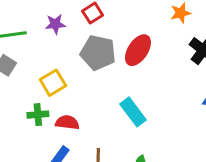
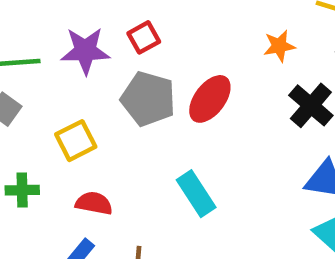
purple star: (55, 24) -> (85, 51), size x1.5
green cross: (38, 115) -> (22, 190), moved

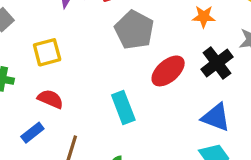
gray pentagon: (148, 99) -> (134, 30), moved
red ellipse: (210, 99) -> (168, 71), moved

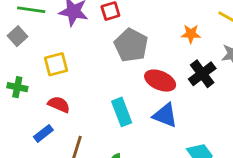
red ellipse: (168, 71) -> (160, 81), turned 64
blue triangle: (216, 117) -> (165, 115), moved

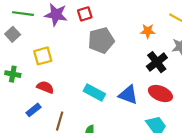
gray pentagon: (131, 45) -> (101, 40), turned 30
red ellipse: (160, 81) -> (160, 93), moved
cyan rectangle: (122, 112) -> (94, 93), turned -40

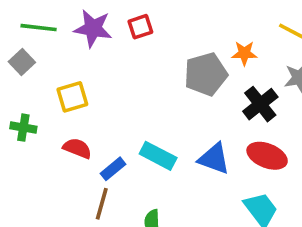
gray pentagon: (101, 40) -> (206, 74), moved
blue rectangle: (33, 110) -> (113, 169), moved

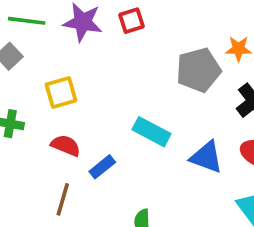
cyan rectangle: (158, 156) -> (152, 132), moved
brown line: (102, 204) -> (63, 199), moved

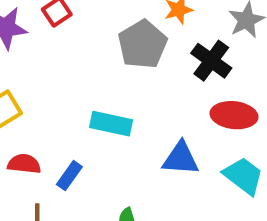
blue triangle: (206, 157) -> (181, 159), moved

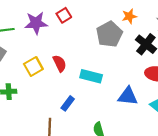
red semicircle: (24, 164) -> (60, 63), moved, turned 56

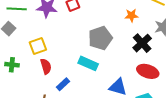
gray pentagon: (109, 34) -> (100, 38), moved
red semicircle: (60, 63) -> (46, 66), moved

